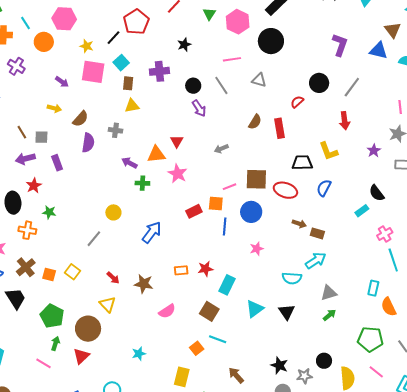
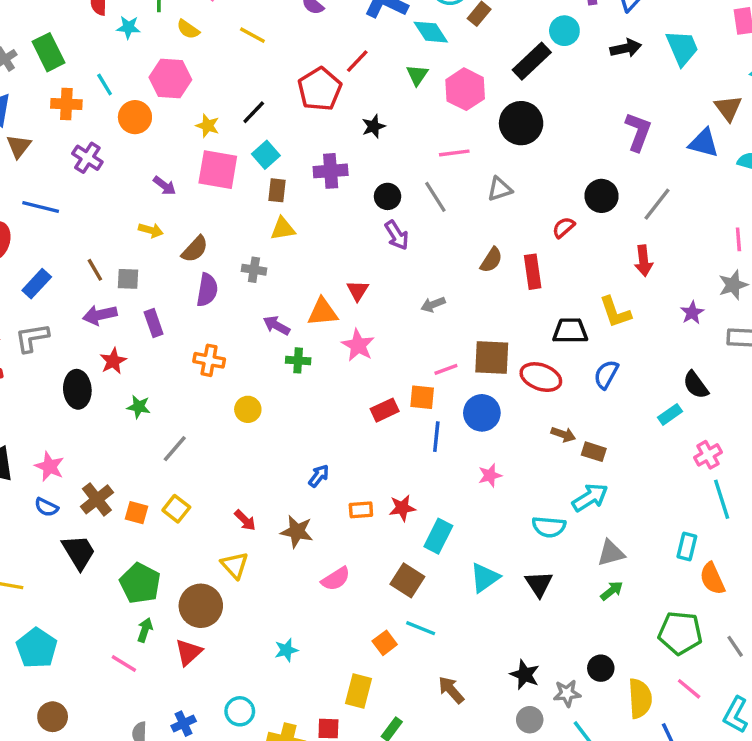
red pentagon: (136, 22) -> (320, 89), moved
gray triangle: (259, 80) -> (500, 189), turned -35
orange cross: (27, 230) -> (209, 360), moved
blue arrow: (152, 232) -> (319, 476), moved, size x0.6
gray line: (94, 239) -> (175, 449), moved

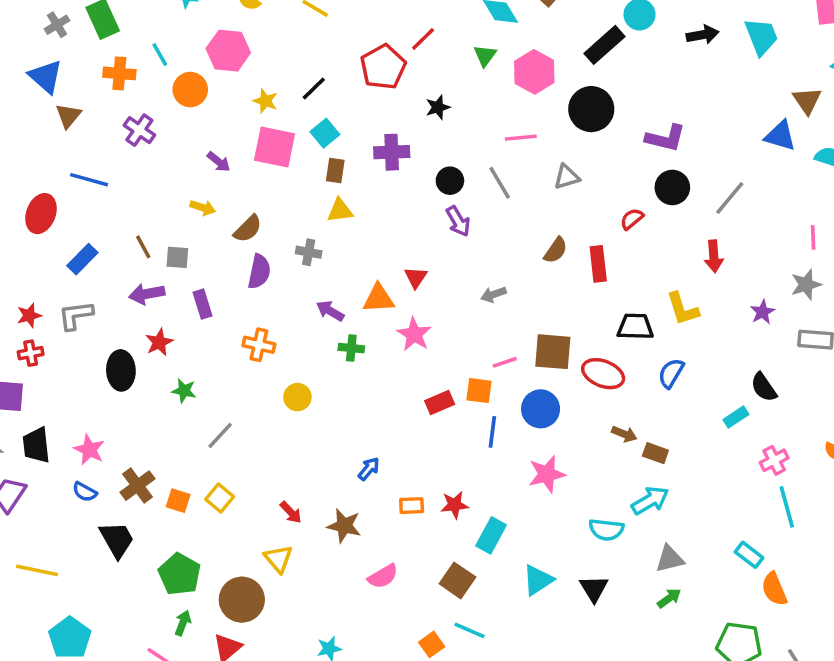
purple L-shape: (638, 132) -> (666, 138), moved, turned 81
pink star: (490, 475) -> (547, 474), size x1.5
cyan rectangle: (687, 547) -> (749, 555), turned -68

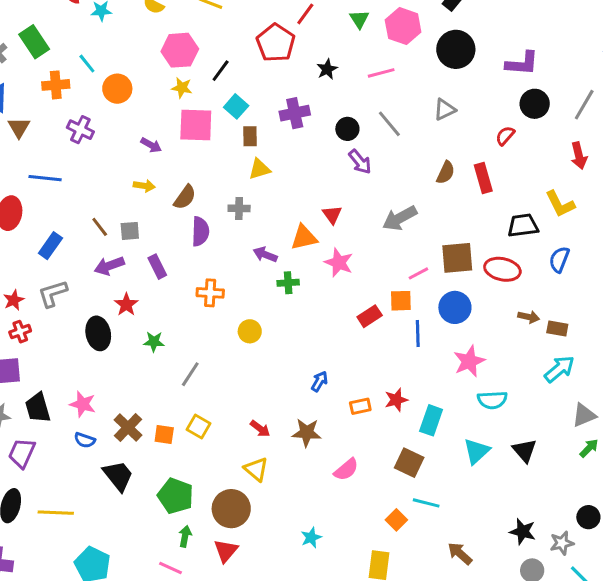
pink hexagon: (228, 51) -> (180, 50), moved
pink line: (521, 138) -> (381, 73), moved
gray arrow: (493, 294) -> (400, 218), size x1.6
cyan semicircle: (606, 530) -> (492, 400), moved

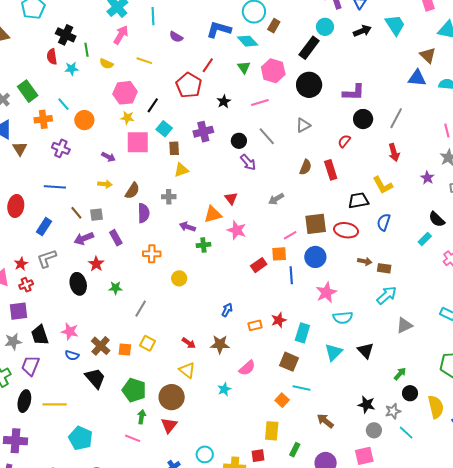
blue line: (45, 178) -> (55, 187), moved
gray arrow: (400, 218) -> (276, 199), size x0.7
green arrow: (589, 448) -> (400, 374), moved
cyan star: (311, 538) -> (224, 389), moved

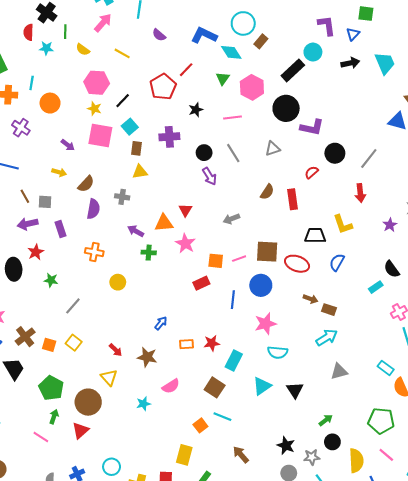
purple L-shape: (354, 92) -> (312, 127), moved
cyan line: (63, 104) -> (32, 83), turned 40
orange square: (279, 254) -> (216, 261), moved

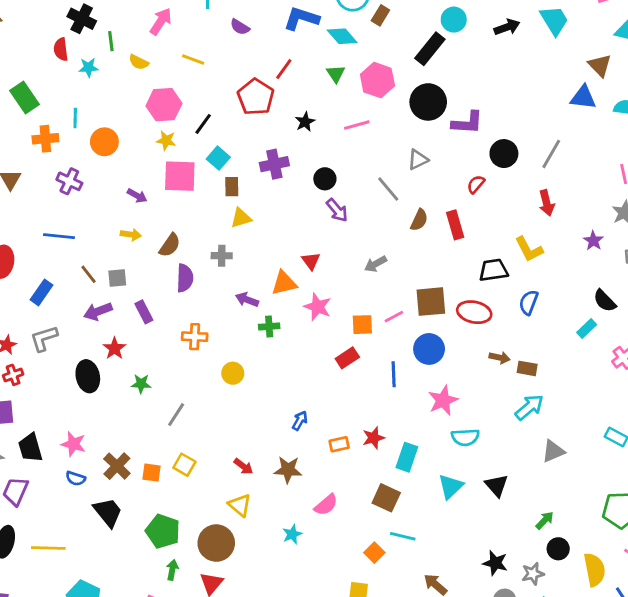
gray line: (233, 153) -> (388, 189), moved

